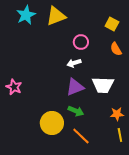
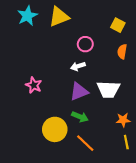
orange semicircle: (116, 49) -> (122, 51), turned 40
pink star: (14, 87) -> (34, 85), moved

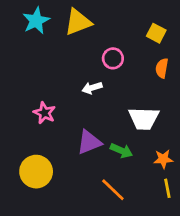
white arrow: (78, 66) -> (92, 88), moved
purple triangle: (79, 92) -> (89, 142), moved
green arrow: (80, 117) -> (121, 151), moved
yellow circle: (55, 129) -> (36, 172), moved

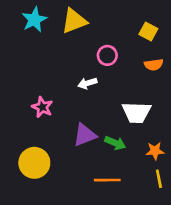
orange semicircle: (162, 68) -> (154, 65), turned -108
orange line: (113, 190) -> (107, 180), turned -45

